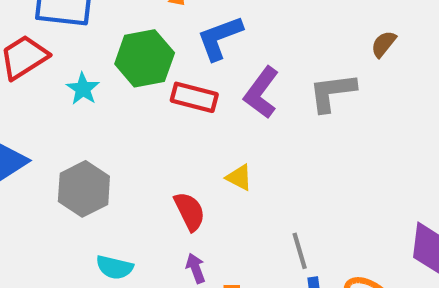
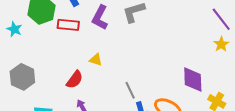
red semicircle: (190, 211) -> (75, 80), turned 72

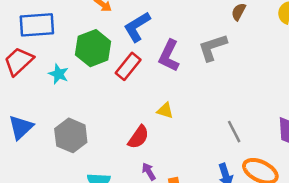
red rectangle: (68, 25) -> (128, 66), turned -55
gray line: (130, 90) -> (234, 132), moved

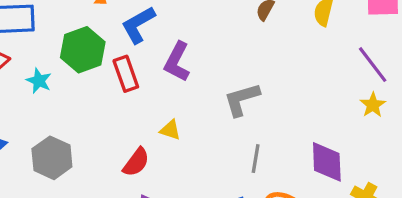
gray L-shape: (213, 47) -> (242, 99), moved
red rectangle: (128, 66) -> (126, 74), turned -60
gray line: (234, 132) -> (256, 159), turned 35

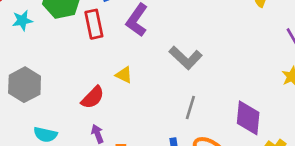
cyan star: (39, 81) -> (22, 20), turned 30
gray L-shape: (242, 99) -> (186, 58), turned -128

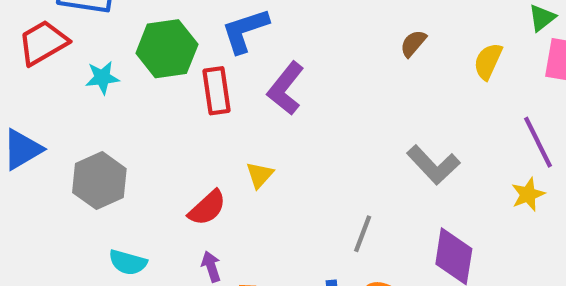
gray L-shape: (186, 58) -> (433, 165), moved
yellow triangle: (124, 75) -> (260, 175), turned 42

